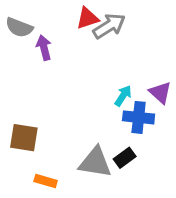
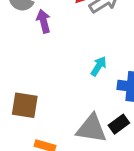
cyan arrow: (123, 96) -> (99, 66), moved

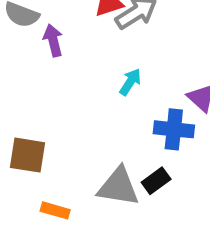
cyan arrow: (99, 66) -> (130, 82), moved

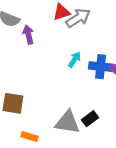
blue cross: (174, 129) -> (101, 67), moved

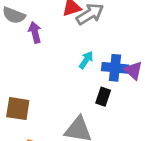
black rectangle: (90, 119) -> (103, 97), moved, turned -35

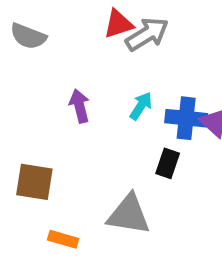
purple arrow: (35, 32) -> (79, 106), moved

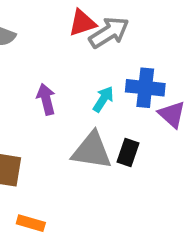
blue cross: (186, 118) -> (145, 88), moved
gray triangle: (129, 215) -> (92, 151), moved

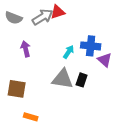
gray arrow: (109, 32) -> (43, 17), moved
purple arrow: (46, 99) -> (26, 49), moved

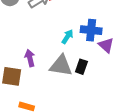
purple arrow: (26, 49) -> (30, 58), moved

